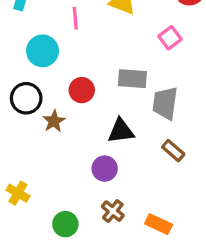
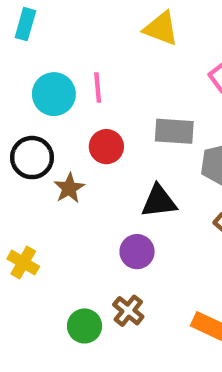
pink line: (75, 18) -> (98, 88), moved
yellow cross: (18, 193) -> (23, 263), moved
brown cross: (113, 211) -> (128, 311), moved

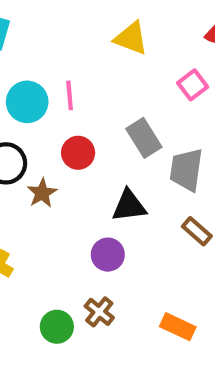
gray rectangle: (174, 131) -> (144, 138), turned 54

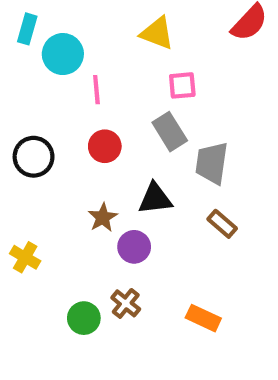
pink square: (193, 85) -> (182, 85), moved, turned 32
cyan circle: (27, 102) -> (63, 54), moved
brown star: (42, 193) -> (103, 217), moved

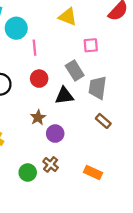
pink square: (182, 85) -> (91, 45), moved
black triangle: (155, 199) -> (64, 96), moved

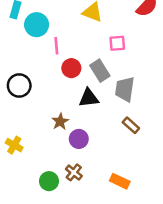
red circle: (39, 79) -> (71, 68), moved

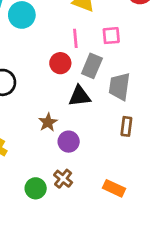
pink line: (56, 46) -> (75, 38), moved
gray rectangle: (100, 71) -> (92, 66), turned 55
brown rectangle: (131, 125) -> (126, 126), turned 56

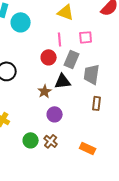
brown star: (48, 122) -> (45, 91), moved
green circle: (36, 188) -> (31, 140), moved

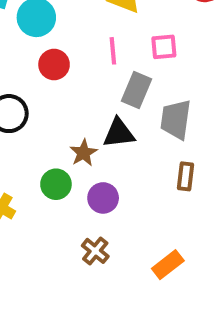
red circle: (49, 57) -> (54, 65), moved
green circle: (31, 140) -> (56, 184), moved
orange rectangle: (88, 148) -> (168, 265), turned -63

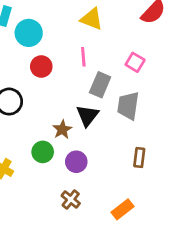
pink square: (164, 47) -> (135, 62), moved, turned 36
black triangle: (119, 133) -> (87, 116), turned -45
brown rectangle: (186, 176) -> (139, 158), moved

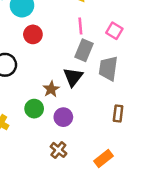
pink line: (83, 57) -> (80, 26), moved

